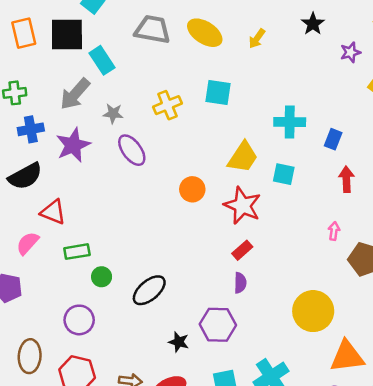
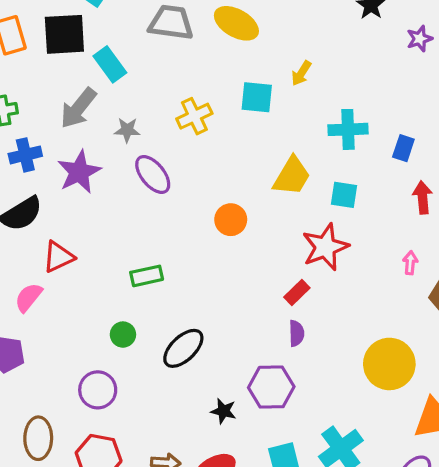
yellow arrow: (257, 39) -> (301, 73), moved
red star: (242, 206) -> (325, 247), moved, turned 30
red triangle: (53, 212) -> (58, 257), turned -44
green rectangle: (77, 252) -> (147, 276), moved

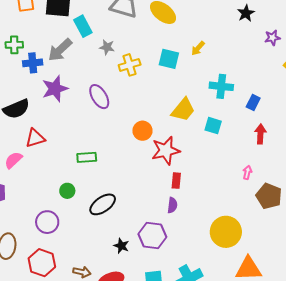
gray star: (127, 130) -> (107, 47), moved
blue cross: (25, 155) -> (33, 63), moved
red star: (325, 247) -> (166, 151), moved
red rectangle: (297, 292) -> (176, 181), turned -49

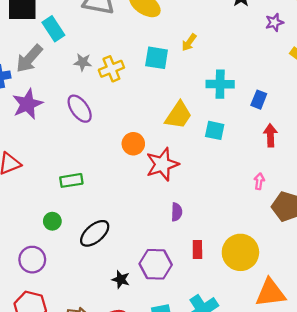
gray star: (107, 47) -> (83, 62), moved
red rectangle: (176, 181) -> (197, 250), moved
purple semicircle: (172, 205) -> (177, 212), moved

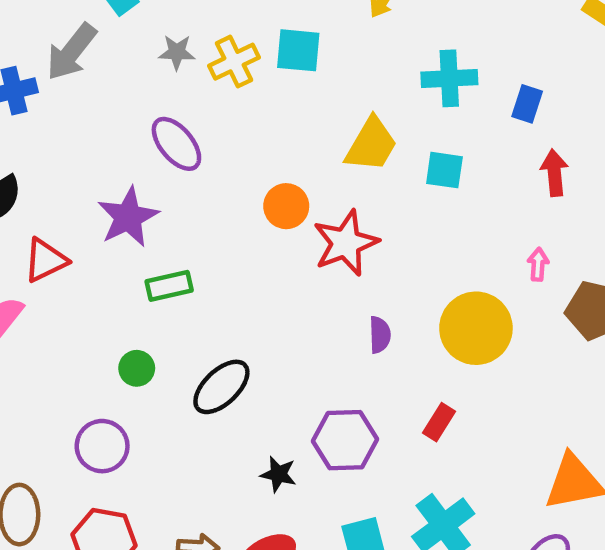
cyan square: (157, 58) -> (298, 50), moved
purple star: (27, 104) -> (128, 217), moved
red rectangle: (197, 250) -> (439, 422), moved, turned 36
yellow circle: (240, 252) -> (476, 328), moved

